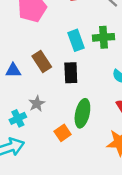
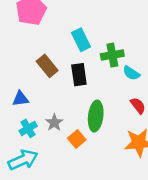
green cross: (104, 37) -> (112, 55), moved
blue triangle: (13, 71) -> (20, 99), moved
gray star: (37, 104) -> (54, 123), moved

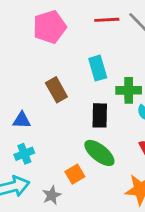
black rectangle: (79, 75) -> (100, 115), moved
green ellipse: (96, 116) -> (99, 153), turned -68
gray star: (54, 123) -> (52, 195), moved

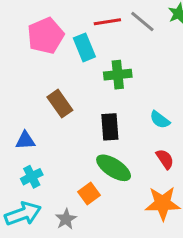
cyan rectangle: (98, 68) -> (84, 47), moved
green cross: (129, 90) -> (118, 75), moved

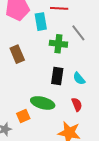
gray line: (142, 21) -> (78, 33), moved
black rectangle: (110, 127) -> (57, 76), moved
green ellipse: (114, 168) -> (43, 103), turned -30

